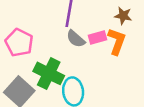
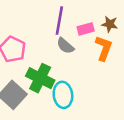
pink rectangle: (97, 38) -> (86, 29), moved

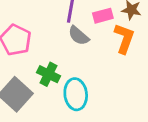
green cross: (40, 78) -> (49, 74), size x0.7

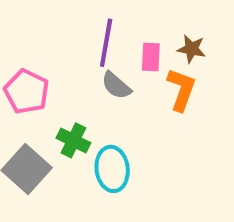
pink rectangle: (103, 16) -> (151, 57), turned -72

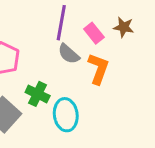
pink rectangle: (151, 57) -> (94, 33), turned -42
orange L-shape: (181, 90) -> (98, 69), moved

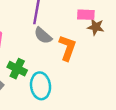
brown star: (124, 27) -> (96, 27), moved
pink rectangle: (94, 33) -> (86, 15), moved, turned -49

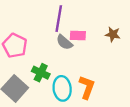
pink rectangle: (86, 15) -> (78, 35), moved
orange L-shape: (67, 48) -> (87, 87), moved

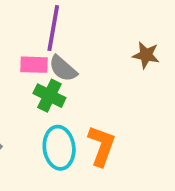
pink rectangle: (78, 35) -> (34, 65), moved
green cross: (41, 73) -> (49, 96), moved

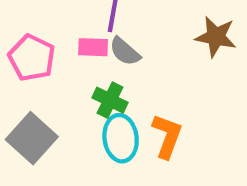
brown star: (146, 55) -> (216, 37), size x1.4
green cross: (49, 96) -> (110, 100), moved

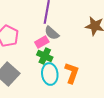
pink rectangle: (93, 47) -> (42, 42), moved, turned -32

